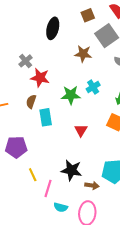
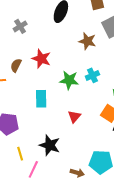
gray cross: (26, 61) -> (20, 26), moved
brown semicircle: (31, 102) -> (16, 65), moved
black star: (71, 170) -> (50, 145), moved

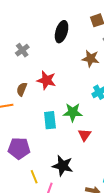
green star: (69, 80) -> (73, 112), moved

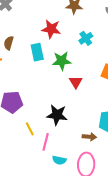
red star: (46, 80) -> (51, 29), moved
cyan rectangle: (50, 120) -> (37, 52), moved

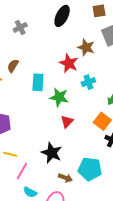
red star: (51, 29) -> (69, 63), moved
black star: (57, 115) -> (52, 153), moved
yellow line: (30, 129) -> (10, 154), turned -64

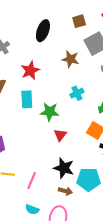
red star: (69, 63) -> (30, 70), moved, turned 30
black star: (52, 153) -> (64, 168), moved
pink line: (22, 171) -> (32, 181), moved

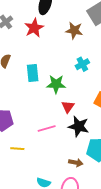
red star: (30, 70) -> (34, 28), moved
black star: (64, 168) -> (79, 126), moved
pink line: (32, 181) -> (47, 129), moved, turned 54

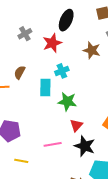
cyan cross: (82, 64) -> (62, 71), moved

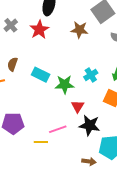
cyan cross: (62, 71) -> (91, 75), moved
cyan rectangle: (45, 88) -> (41, 75), turned -54
yellow line: (21, 161) -> (41, 142), moved

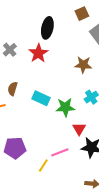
brown star: (80, 30) -> (83, 65), moved
yellow line: (41, 142) -> (43, 165), turned -56

